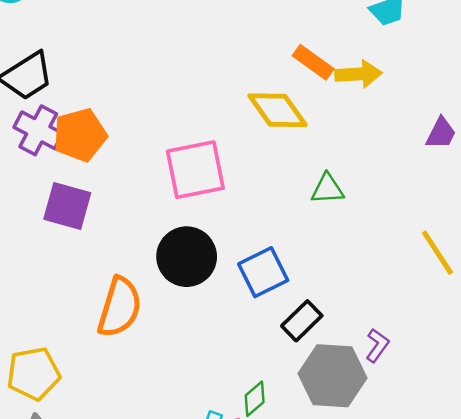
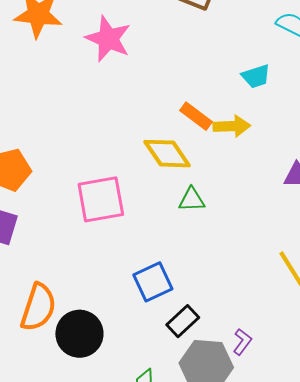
green triangle: (327, 189) -> (192, 200), moved
black circle: (187, 257) -> (79, 334), moved

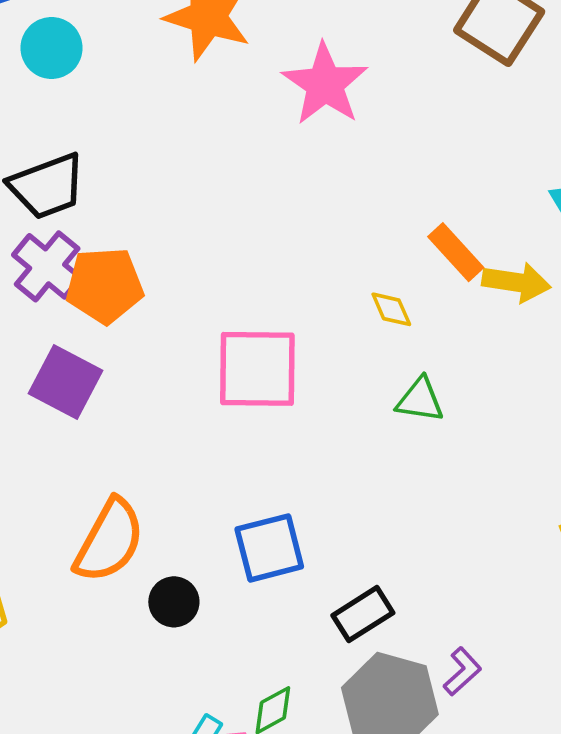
yellow diamond: (167, 154) -> (391, 309), size x0.5
blue square: (153, 282) -> (269, 548), moved
black circle: (79, 334) -> (174, 602), size x0.6

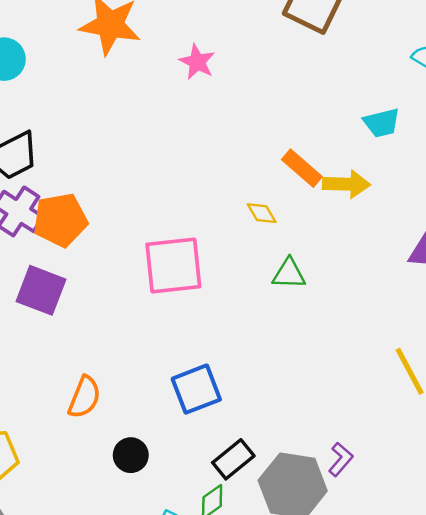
pink star: (325, 84) -> (197, 62), size x0.6
orange semicircle: (109, 541) -> (84, 397), size x0.7
black circle: (174, 602) -> (131, 455), moved
black rectangle: (363, 614) -> (233, 459), moved

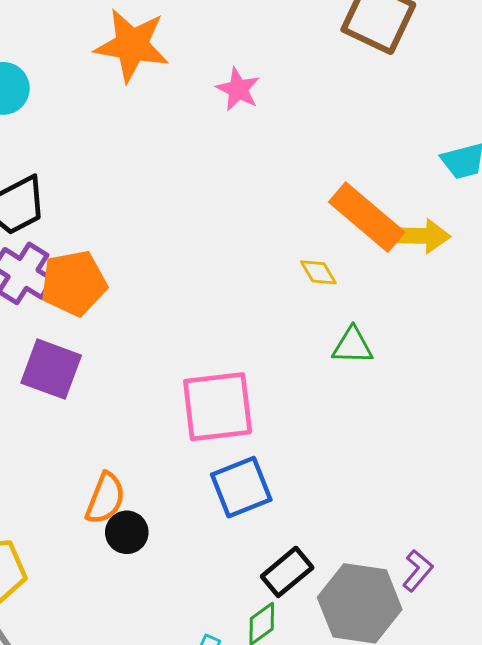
orange rectangle: (302, 168) -> (367, 217), size x1.5
pink square: (173, 266) -> (218, 407), moved
black circle: (131, 455) -> (127, 532), moved

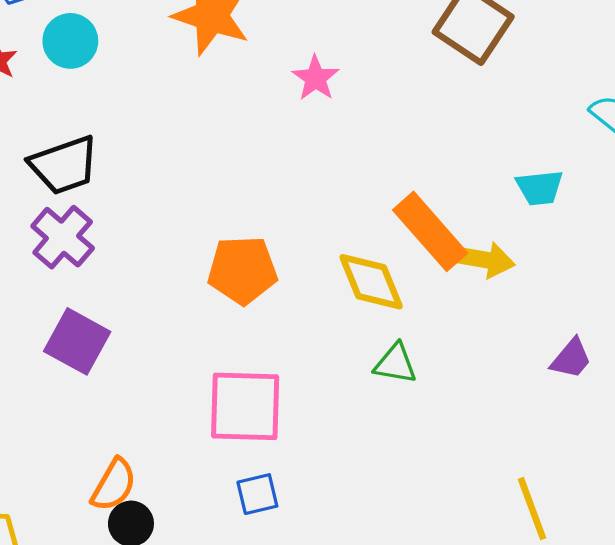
yellow diamond: (318, 272) -> (371, 282), size x1.8
orange pentagon: (74, 283) -> (242, 270), moved
blue square: (241, 487) -> (257, 494), size x0.7

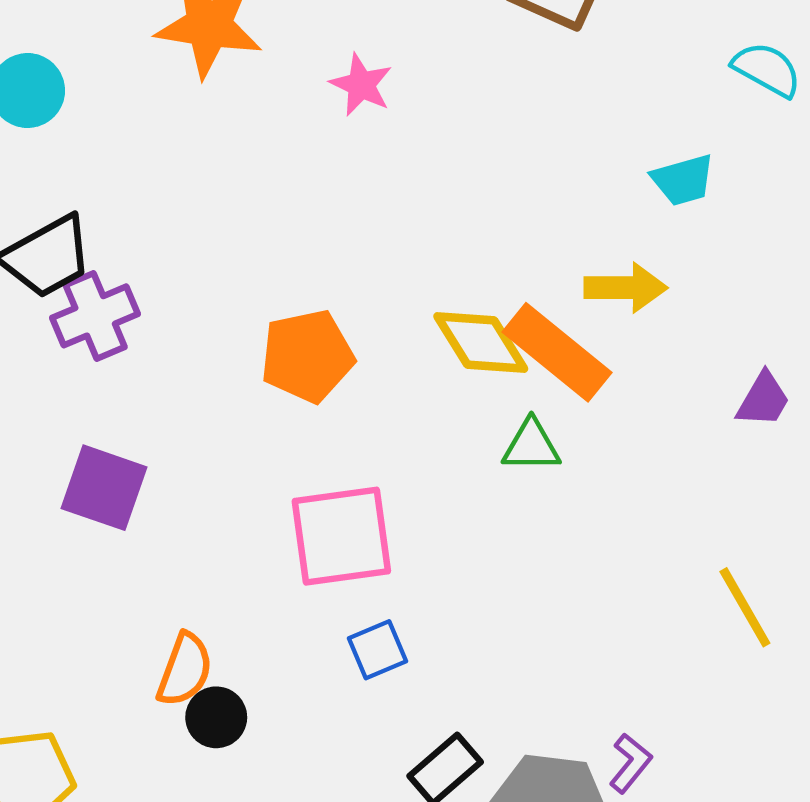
orange rectangle: (430, 231) -> (557, 352), moved
purple cross: (63, 237) -> (95, 316), moved, turned 36

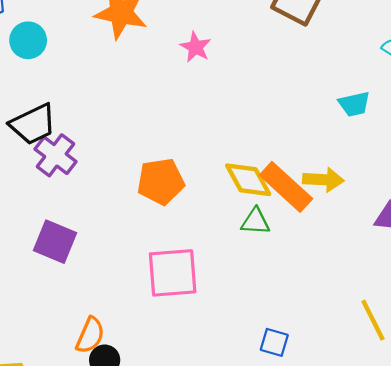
yellow arrow: (626, 288) -> (323, 180), moved
purple cross: (95, 316) -> (55, 155), turned -33
green triangle: (531, 446) -> (256, 221), moved
blue square: (377, 650) -> (274, 342), moved, turned 36

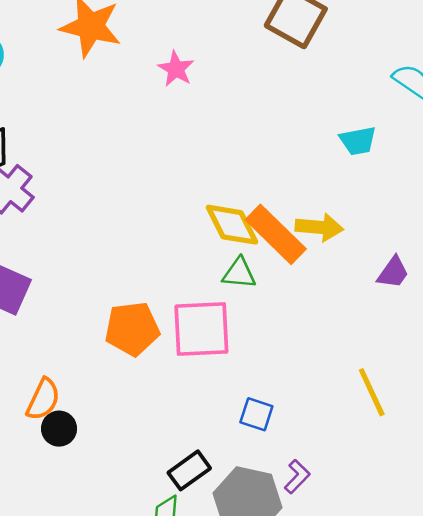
orange pentagon: (161, 182) -> (132, 329), moved
pink square: (173, 273) -> (201, 329), moved

